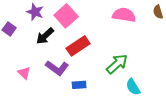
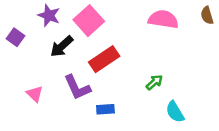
green arrow: (117, 64) -> (154, 82), size x0.6
purple L-shape: (57, 68) -> (77, 87), turned 30

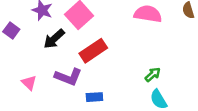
green arrow: (154, 82) -> (153, 74), moved
purple L-shape: (77, 87) -> (68, 77), turned -44

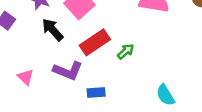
black arrow: (54, 39) -> (52, 30), turned 90
green arrow: (153, 74) -> (126, 51), moved

